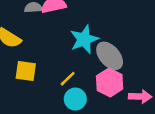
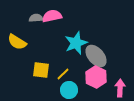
yellow square: (26, 71) -> (41, 70), moved
pink arrow: (140, 96) -> (120, 88), turned -90

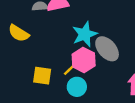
yellow square: (41, 70) -> (42, 76), moved
pink hexagon: (96, 77) -> (84, 60), moved

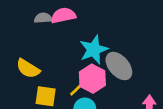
yellow semicircle: (19, 33) -> (28, 69), moved

